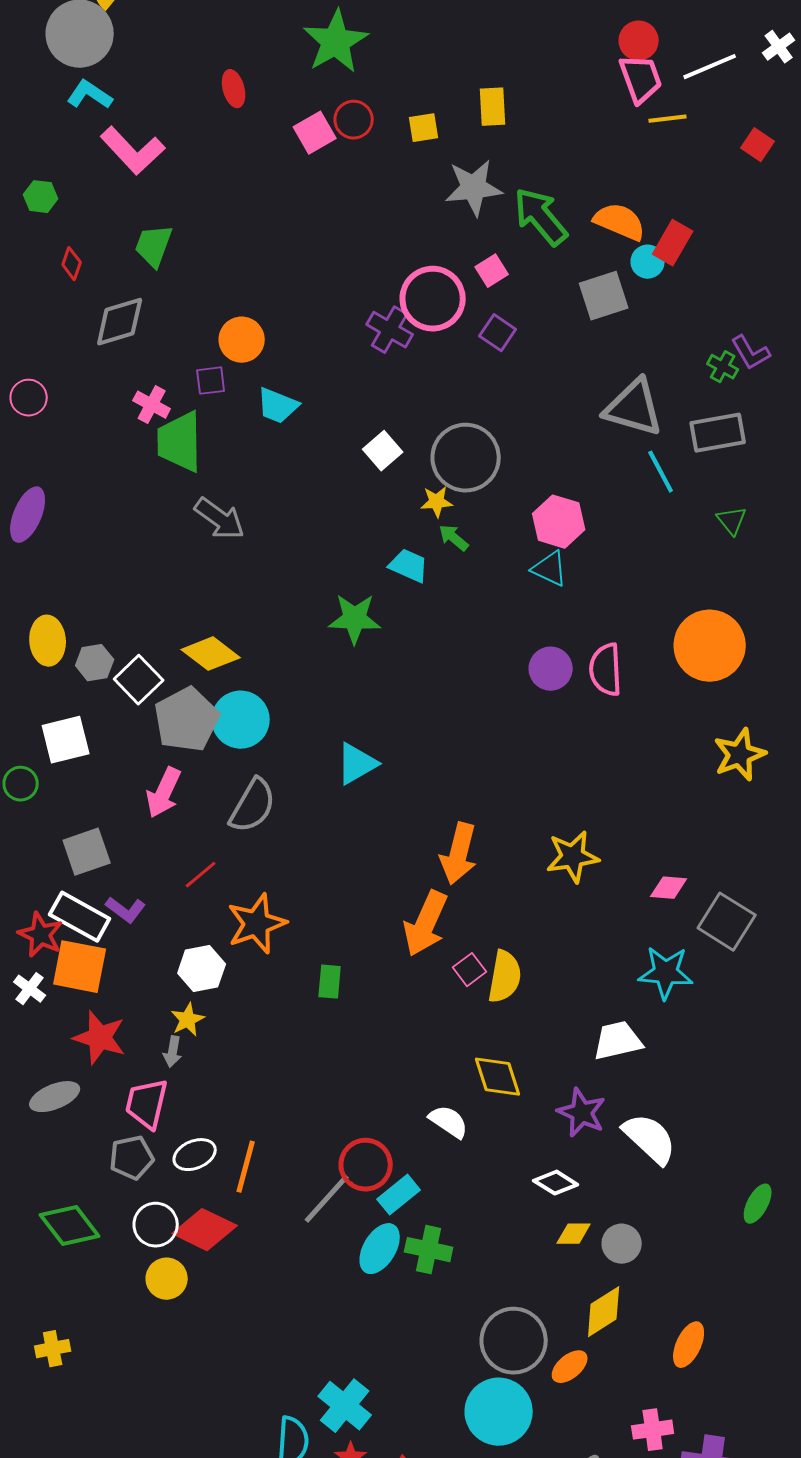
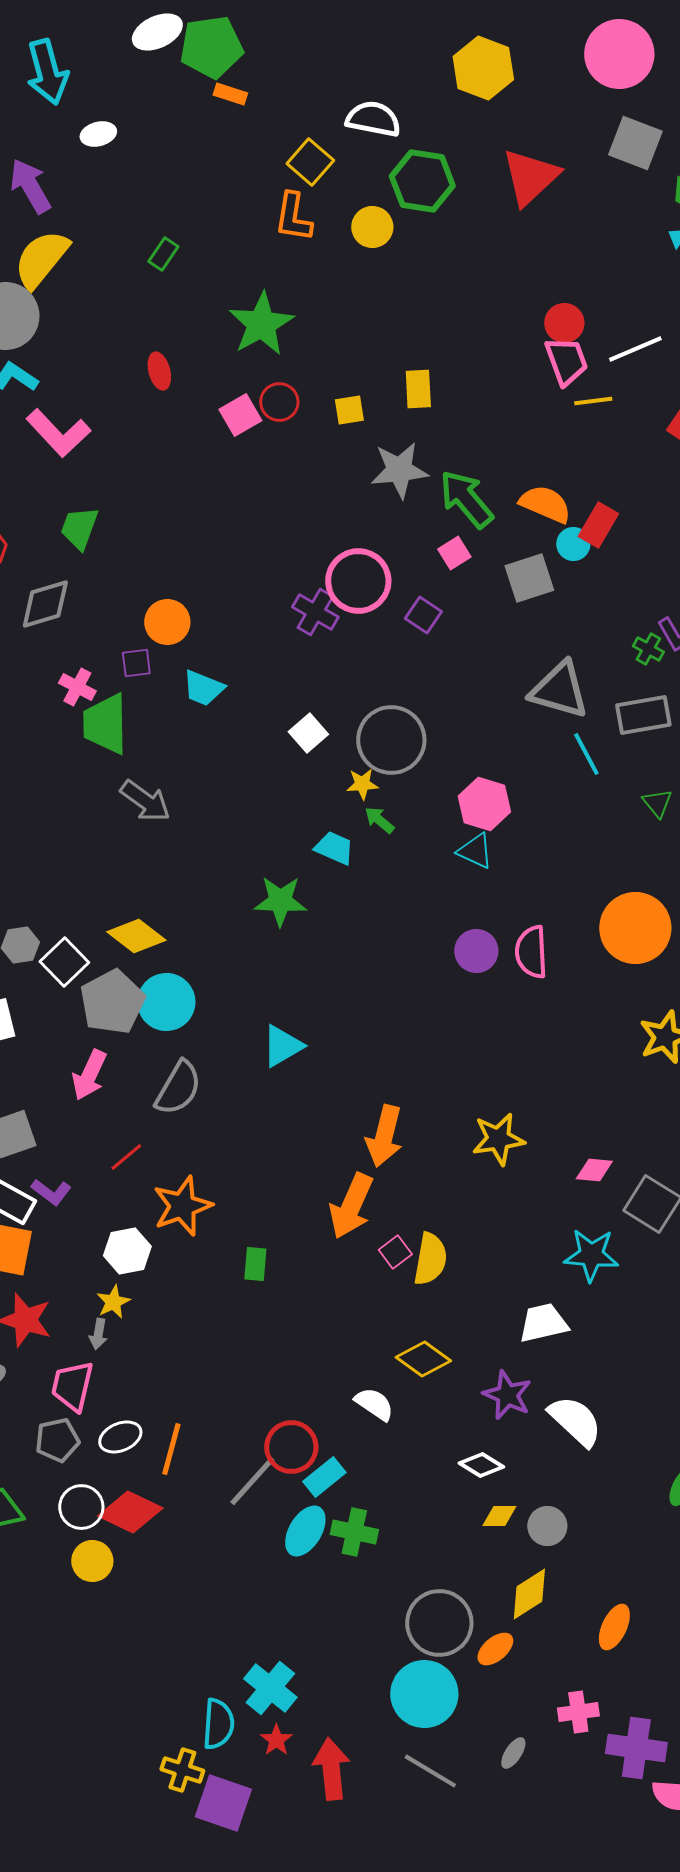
pink square: (492, 271) -> (454, 553), moved
yellow diamond: (498, 1077) -> (423, 1359), turned -36

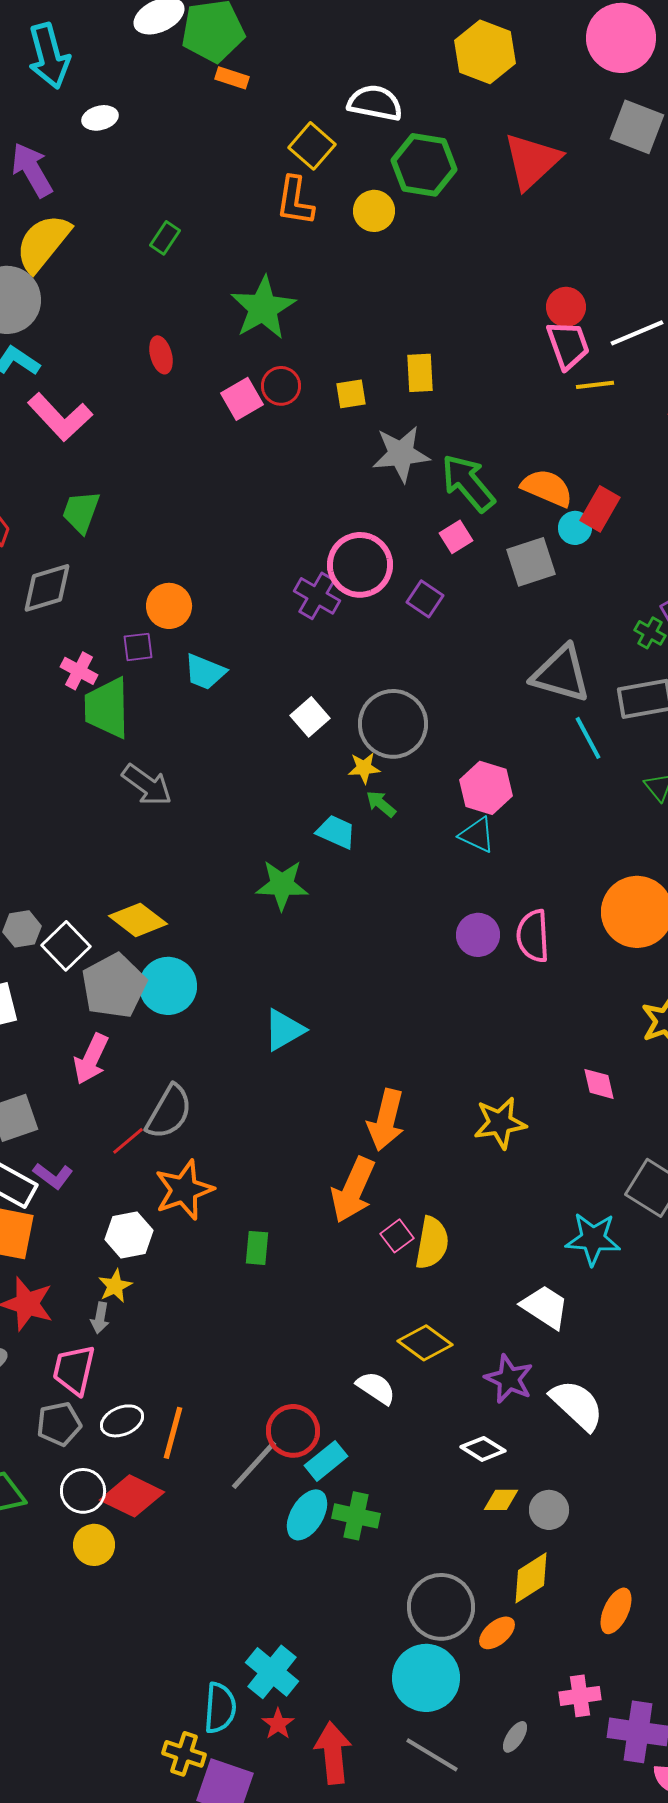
gray semicircle: (178, 1088) -> (169, 1112), moved
pink diamond: (594, 1170) -> (599, 1084), moved, turned 72
white trapezoid: (543, 1323) -> (545, 1307), turned 46

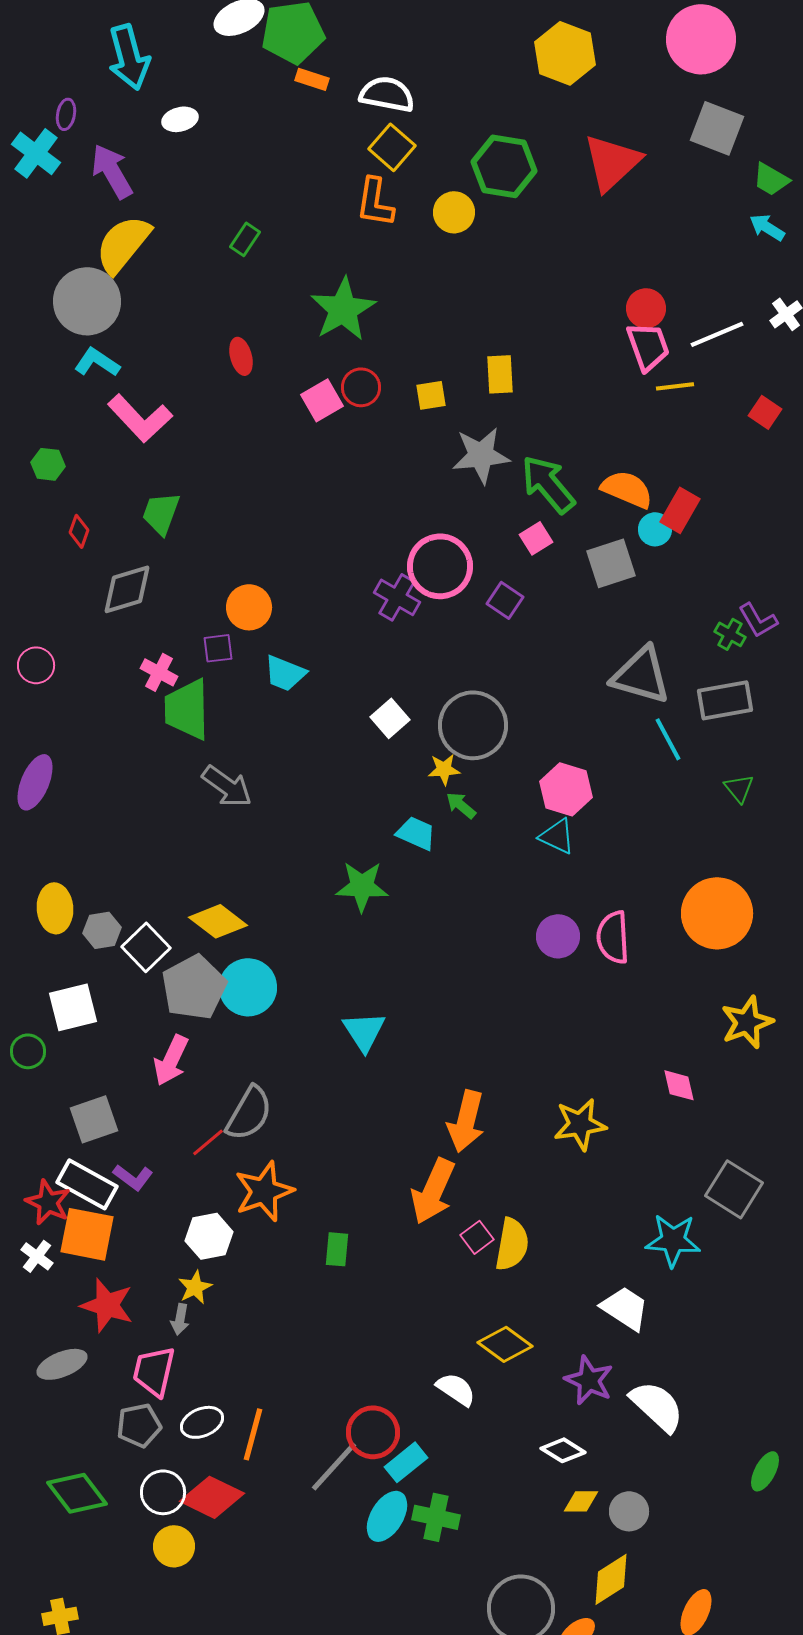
white semicircle: (375, 103) -> (387, 94), moved
cyan triangle: (284, 1030) -> (364, 1031), turned -33

